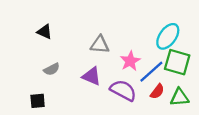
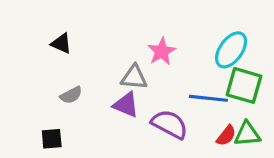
gray triangle: (100, 45) -> (134, 77), moved
pink star: (130, 61) -> (162, 51), moved
blue line: (151, 72) -> (208, 98), turned 48
red semicircle: (157, 92) -> (226, 136), moved

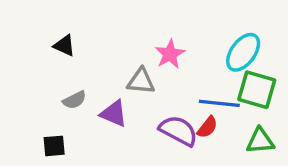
purple triangle: (126, 105) -> (114, 114), moved
red semicircle: (226, 136) -> (207, 127), moved

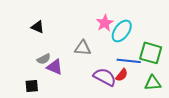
cyan ellipse: (243, 52) -> (122, 31), moved
pink star: (170, 54) -> (105, 23), moved
purple triangle: (114, 114) -> (55, 67), moved

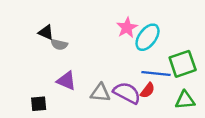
gray triangle: (83, 48) -> (100, 93), moved
green square: (151, 53) -> (183, 64), turned -35
gray semicircle: (44, 59) -> (59, 44), moved, turned 40

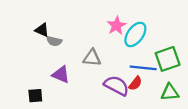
gray triangle: (100, 93) -> (92, 58), moved

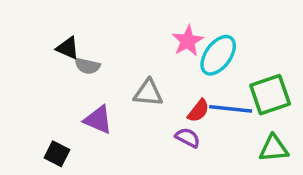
red semicircle: (135, 83) -> (198, 111), moved
purple semicircle: (116, 86) -> (188, 138), size x0.6
black square: (35, 96) -> (57, 154), turned 32

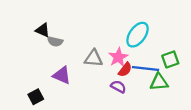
pink star: (188, 41) -> (118, 57), moved
green square: (270, 95) -> (170, 59), size x0.7
green triangle: (274, 148) -> (159, 82), moved
black square: (57, 154) -> (36, 97), turned 35

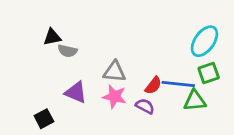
black triangle: (43, 30) -> (52, 37), turned -35
cyan ellipse: (138, 35) -> (204, 41), moved
pink star: (118, 57) -> (115, 97), moved, turned -30

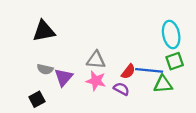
black triangle: (52, 37) -> (44, 31), size x1.5
cyan ellipse: (204, 41) -> (171, 34), turned -48
gray semicircle: (67, 51) -> (45, 69), moved
purple triangle: (76, 92) -> (64, 77), turned 48

